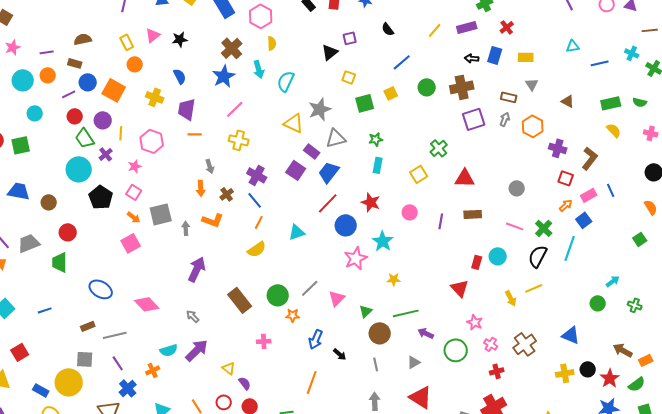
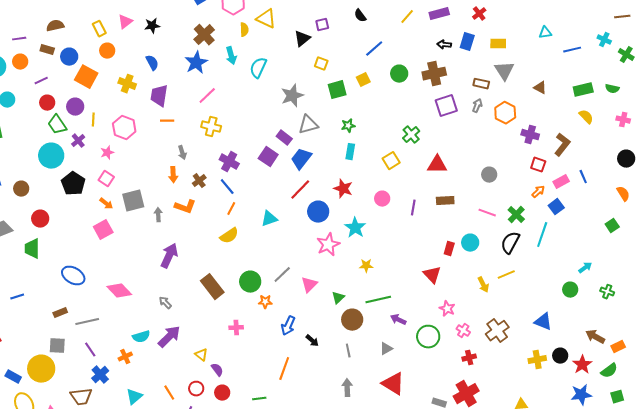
blue circle: (88, 82) -> (69, 57), moved
gray triangle: (532, 84) -> (504, 71), size x1.5
yellow triangle: (294, 123) -> (266, 19), moved

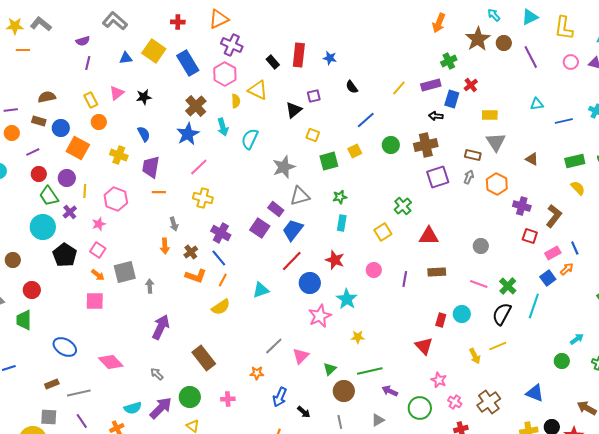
blue rectangle: (467, 42) -> (452, 99), moved
orange arrow: (538, 192) -> (567, 269), moved
orange L-shape: (185, 207) -> (196, 276), moved
pink square: (103, 230) -> (95, 301), turned 30
green circle: (250, 282) -> (190, 397), moved

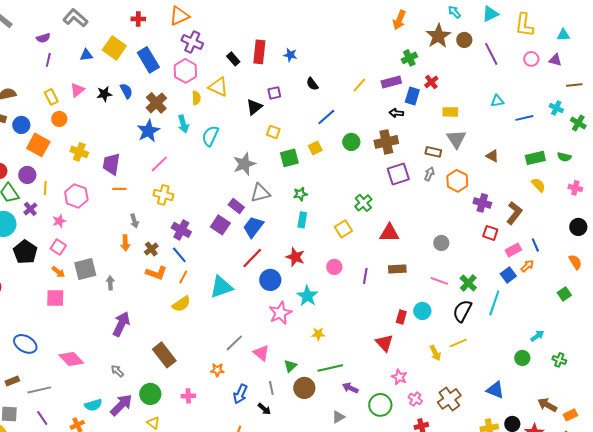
blue semicircle: (144, 134) -> (126, 91), moved
cyan triangle: (261, 290) -> (221, 287), size x1.4
pink triangle: (301, 356) -> (261, 353), turned -36
gray line: (340, 422) -> (271, 388), moved

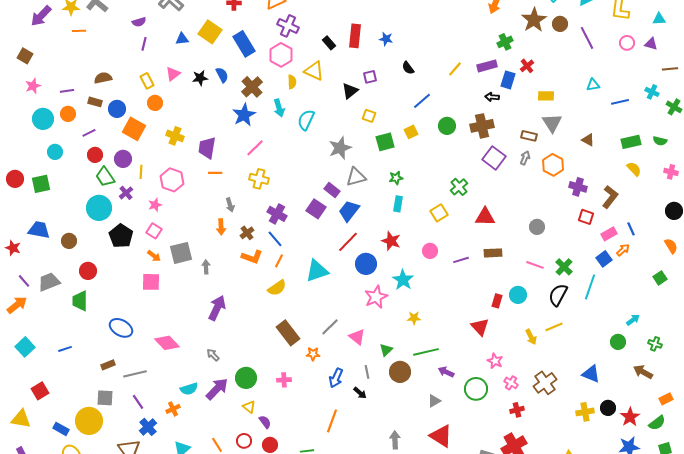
purple square: (398, 174) -> (494, 158), turned -35
purple line: (365, 276) -> (461, 260), turned 63
brown rectangle: (164, 355) -> (288, 333), moved
brown arrow: (547, 405) -> (643, 372), moved

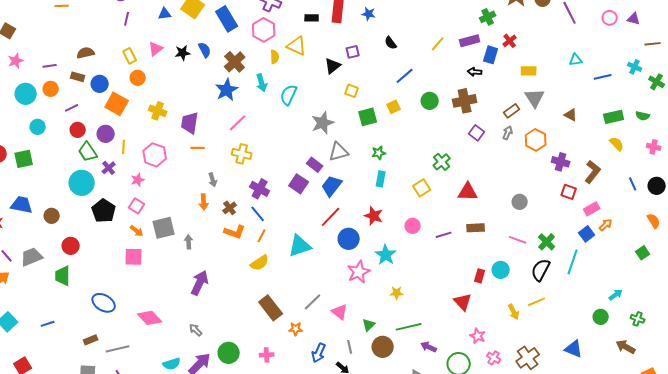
black rectangle: (329, 43) -> (312, 18), turned -48
brown rectangle: (529, 136) -> (512, 111), turned -49
purple square: (494, 158) -> (477, 133), size x0.7
blue line: (631, 229) -> (633, 184), moved

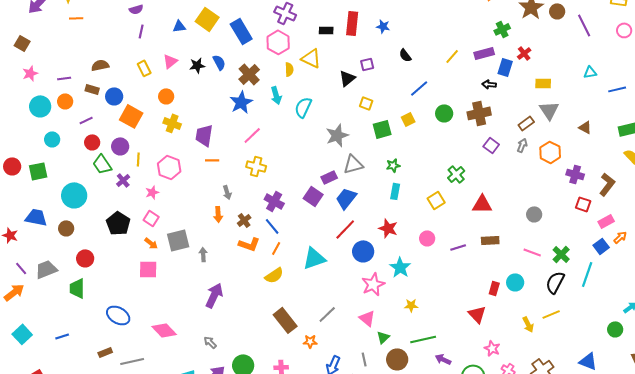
orange circle: (138, 78) -> (166, 96), moved
purple rectangle: (315, 165) -> (329, 177), turned -63
cyan circle: (82, 183) -> (74, 195), moved
pink triangle: (340, 312) -> (367, 318), moved

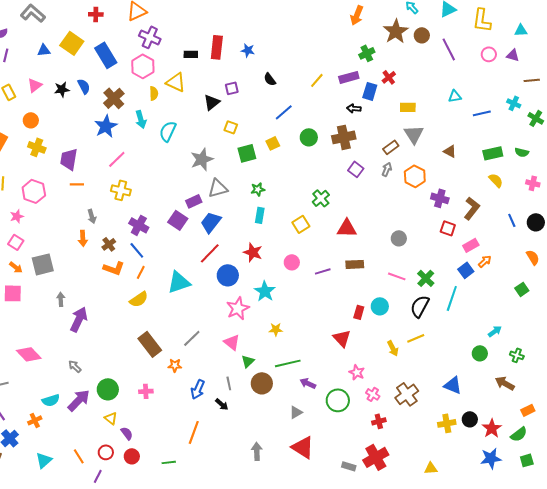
gray arrow: (203, 254) -> (61, 299), moved

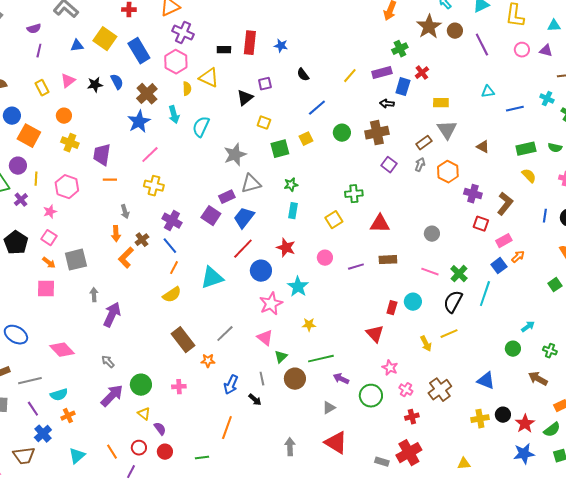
green cross: (321, 198) -> (354, 194), turned 36
blue line: (512, 220) -> (545, 216), turned 32
orange L-shape: (114, 268) -> (126, 258), moved, turned 115
cyan semicircle: (51, 400) -> (59, 395), moved

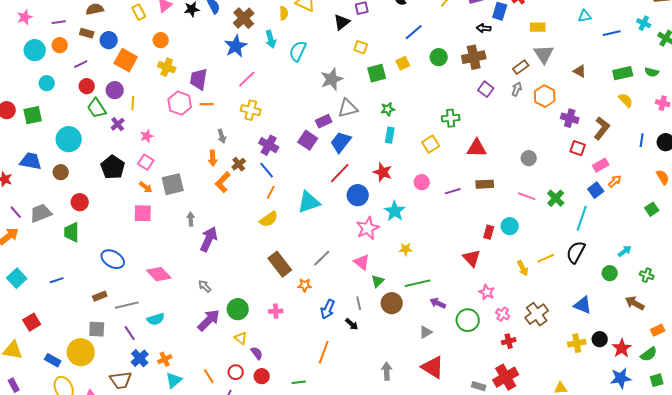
pink hexagon: (67, 187) -> (180, 103), moved
black semicircle: (453, 302) -> (576, 252), moved
orange cross: (68, 416) -> (165, 359), moved

